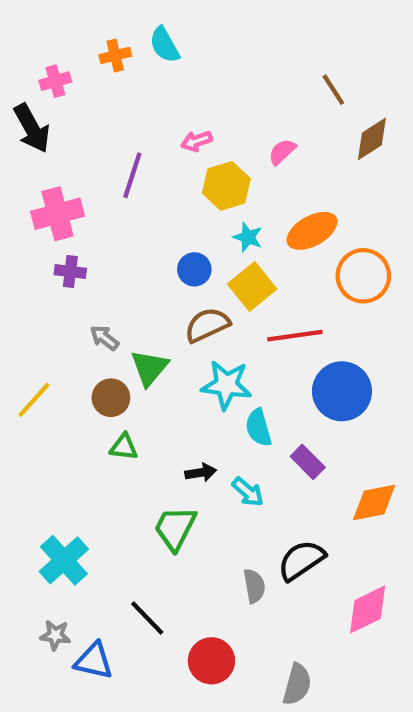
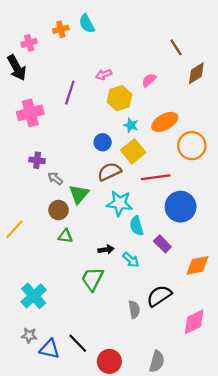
purple cross: (70, 272) -> (37, 160), moved
yellow line: (34, 400) -> (14, 229), moved
black line: (147, 618) -> (78, 343), moved
red circle: (211, 661) -> (109, 361), moved

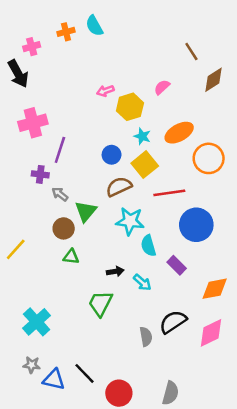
pink arrow: (104, 74) -> (105, 91), moved
purple line: (70, 93) -> (60, 150), moved
pink diamond: (194, 322) -> (211, 333), moved

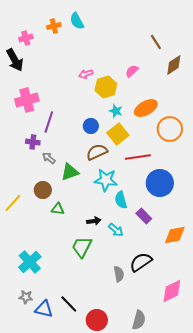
green triangle: (86, 211) -> (70, 172), turned 30
brown circle: (64, 228) -> (43, 190), moved
pink diamond: (211, 333) -> (172, 291), moved

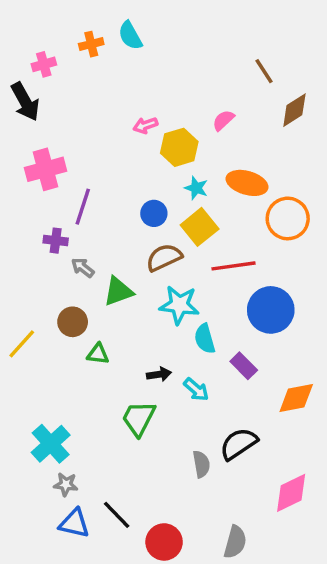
orange ellipse: (146, 108) -> (247, 183), turned 45
gray star: (26, 297) -> (66, 484), moved

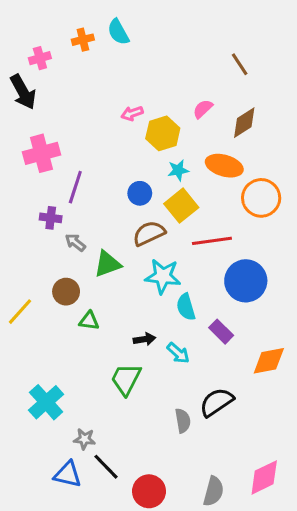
brown diamond: (294, 110) -> (244, 123), moved
cyan star: (196, 188) -> (178, 170), turned -30
gray star: (66, 484) -> (84, 439), moved
pink diamond: (291, 493) -> (264, 477), moved

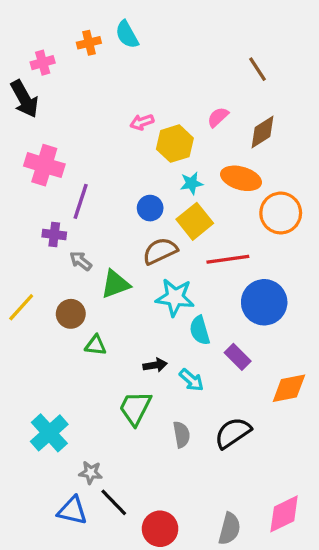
pink cross: (41, 153) -> (44, 165), turned 32
yellow line: (20, 312) -> (21, 307), moved
gray semicircle: (183, 421) -> (182, 435), moved

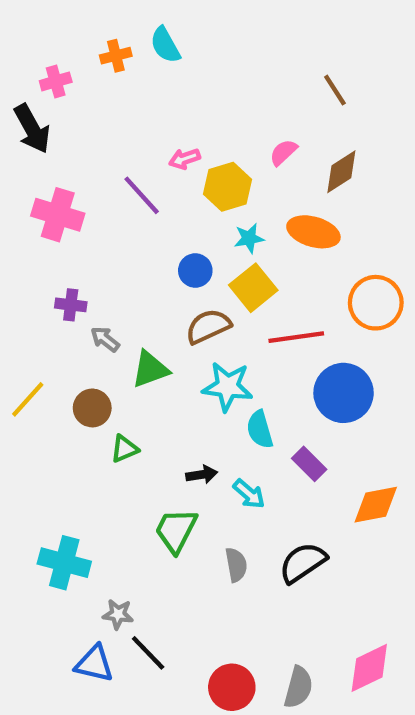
purple line: (81, 201) -> (142, 195), moved, turned -60
orange circle: (281, 213) -> (376, 303), moved
green triangle: (96, 345) -> (124, 449), turned -30
cyan cross: (49, 433) -> (64, 563), turned -33
red circle: (160, 529) -> (232, 687), moved

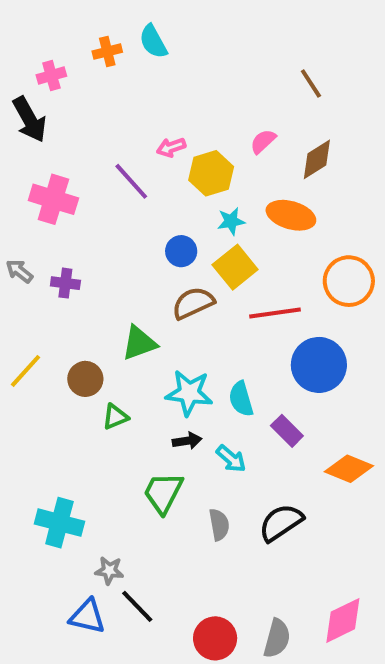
gray arrow: (105, 339) -> (19, 271), moved
cyan star: (228, 386) -> (189, 393), moved
orange diamond: (376, 505) -> (349, 469), turned 33

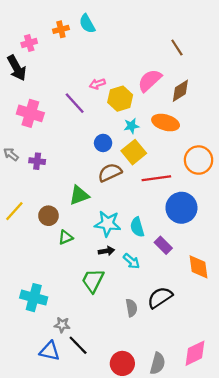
pink semicircle: (263, 141) -> (150, 80), size x1.6
orange diamond: (349, 469) -> (199, 267), turned 60
gray semicircle: (219, 525) -> (131, 308), moved

